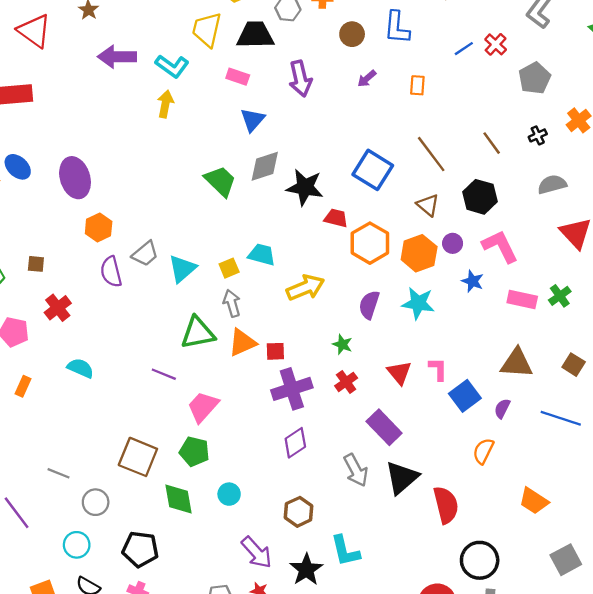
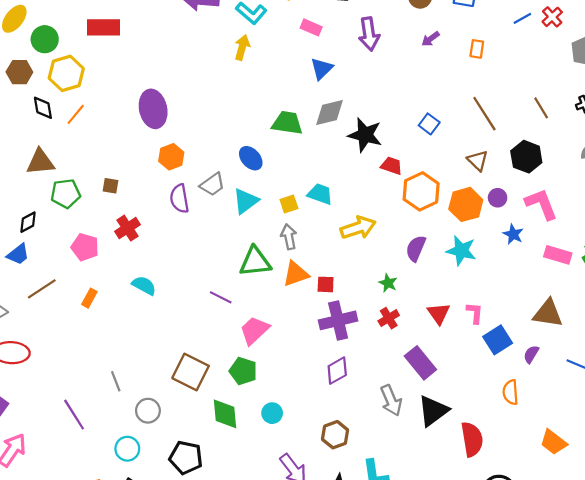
blue ellipse: (18, 167) -> (251, 158), moved
blue square: (373, 170) -> (429, 124), size x0.6
green trapezoid: (220, 181) -> (287, 123), turned -40
orange semicircle: (483, 451) -> (511, 392), turned -35
gray line: (58, 473) -> (116, 381), turned 42

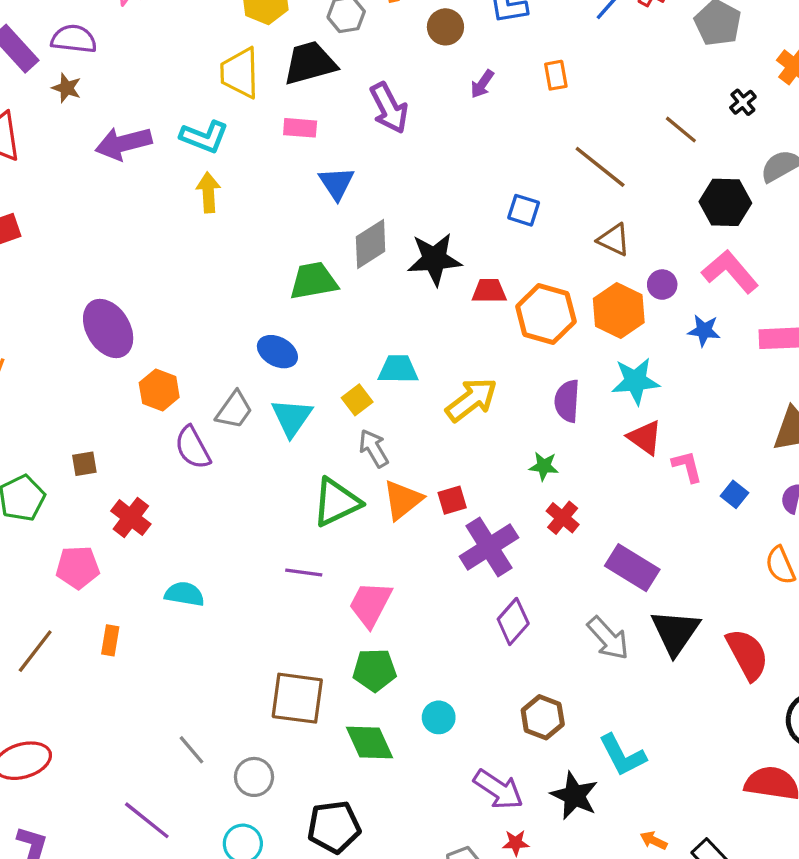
black hexagon: (526, 157) -> (725, 202), moved
red triangle: (439, 313) -> (645, 438), moved
blue square: (498, 340) -> (734, 494), size x0.6

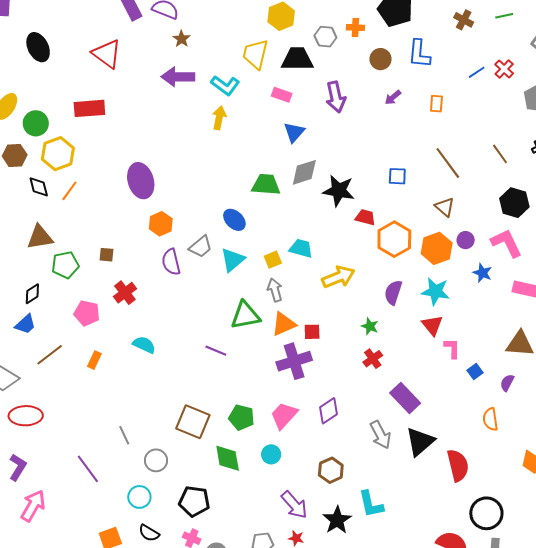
brown star: (67, 88) -> (182, 39), moved
blue square: (524, 210) -> (397, 176), turned -30
purple cross: (489, 547) -> (294, 361), moved
pink trapezoid: (370, 604) -> (284, 415), moved

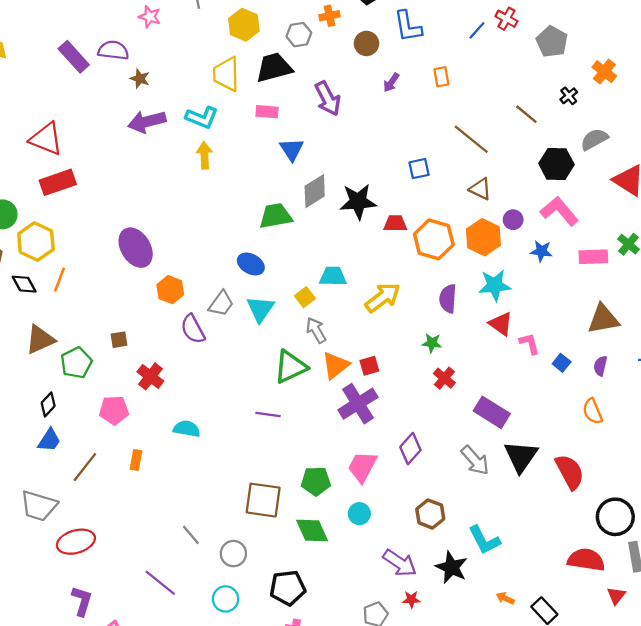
red triangle: (107, 54) -> (46, 139), moved

